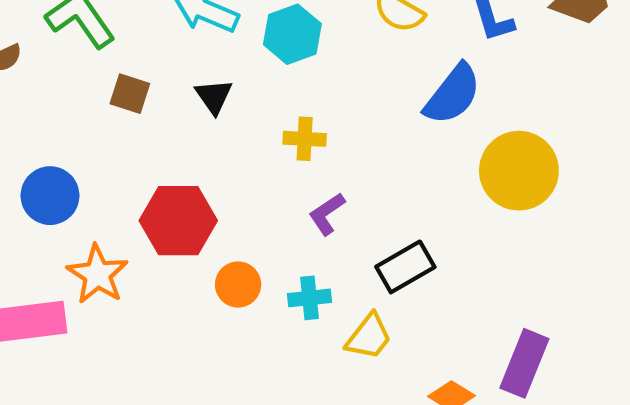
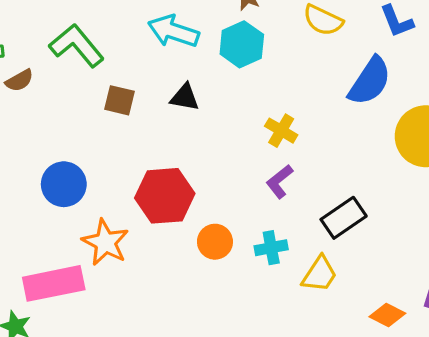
black triangle: (214, 96) -> (185, 97), turned -40
yellow cross: (305, 139) -> (281, 131), moved, turned 32

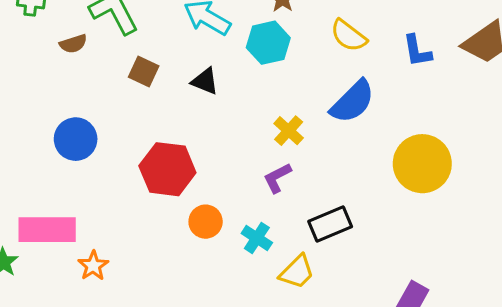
brown semicircle: (19, 80) -> (73, 44), moved
blue semicircle: (370, 81) -> (352, 102), moved
orange star: (105, 242) -> (93, 266), moved, size x0.7
cyan cross: (271, 248) -> (257, 238), turned 32

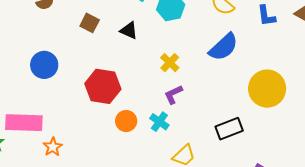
yellow cross: (289, 131) -> (170, 63), moved
black rectangle: (330, 224) -> (229, 129), moved
cyan cross: (257, 238) -> (159, 122), moved

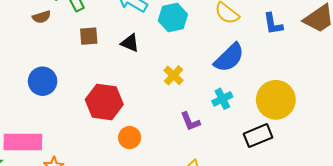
brown square: (90, 23) -> (89, 36), turned -30
purple L-shape: (173, 94) -> (190, 121), moved, turned -85
cyan cross: (159, 122) -> (222, 99), moved, turned 30
black rectangle: (229, 129) -> (258, 136), moved

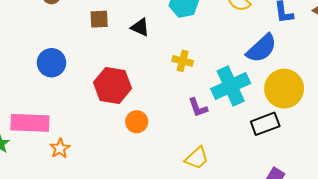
blue semicircle: (229, 58) -> (262, 48), moved
yellow cross: (174, 75) -> (183, 61), turned -30
cyan cross: (222, 99) -> (231, 86), size x1.8

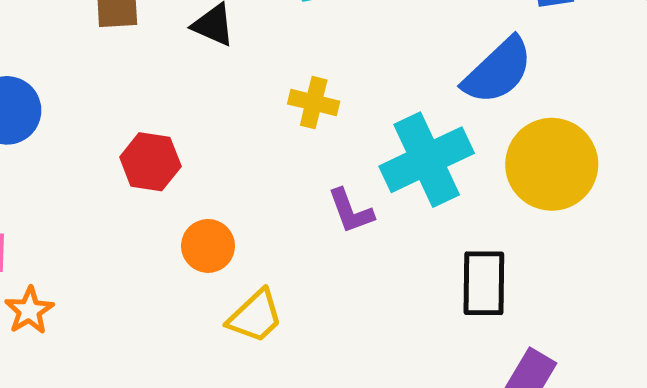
red hexagon: (113, 85) -> (150, 162), size x0.7
black rectangle: (265, 124) -> (484, 283), moved, turned -68
yellow trapezoid: (197, 158) -> (255, 316), moved

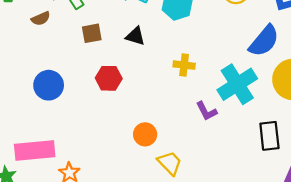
red hexagon: (150, 162) -> (109, 78), moved
yellow trapezoid: (255, 316) -> (170, 163), turned -84

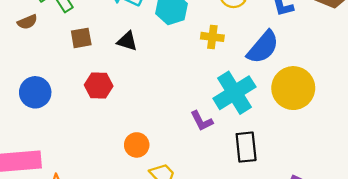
yellow cross: (184, 65) -> (212, 37), moved
black rectangle: (269, 136) -> (246, 147), moved

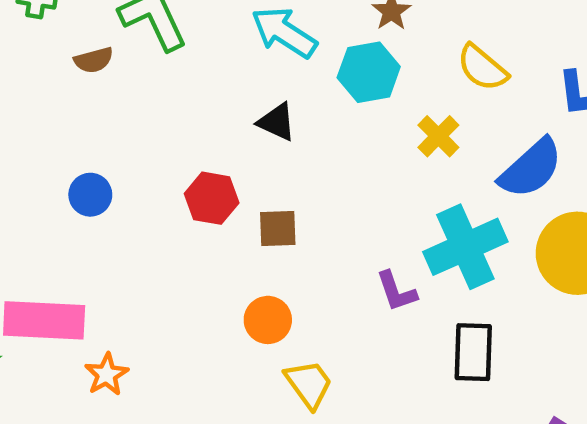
yellow cross: (212, 37) -> (438, 136), turned 30
brown square: (81, 38) -> (278, 228), moved
blue circle: (35, 92) -> (90, 195), size x0.7

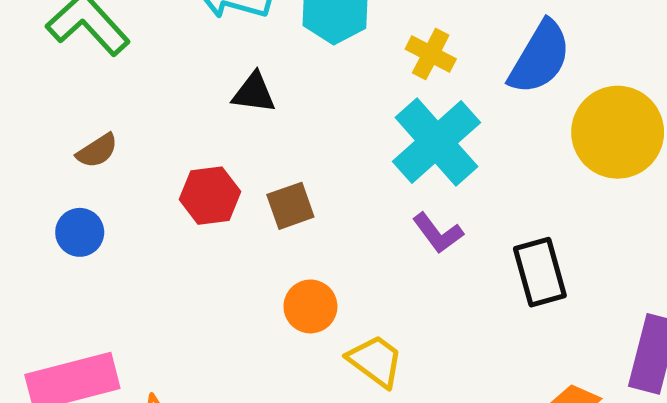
brown semicircle: (94, 60) -> (97, 151), moved
cyan cross: (465, 247) -> (436, 142), moved

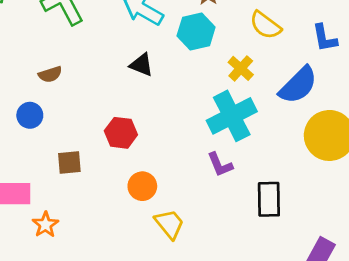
red hexagon: (210, 196) -> (121, 133), moved
brown square: (290, 206) -> (69, 162), moved

